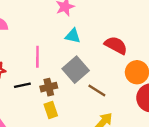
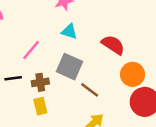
pink line: (37, 57) -> (31, 50), turned 35
gray square: (76, 70) -> (69, 67), turned -30

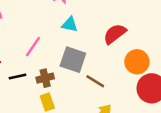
red semicircle: (113, 45) -> (115, 34), turned -65

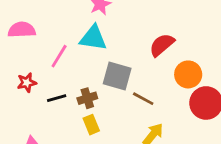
cyan triangle: (70, 24) -> (93, 38), moved, size x1.5
pink line: (33, 47) -> (59, 56), moved

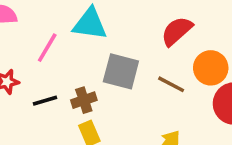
brown line: (143, 99) -> (171, 84), moved

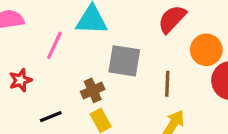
brown line: (171, 84) -> (167, 84), moved, turned 70
black line: (45, 101) -> (51, 117), moved

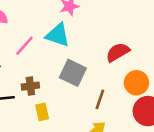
brown cross: (93, 90) -> (30, 86), moved

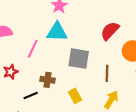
brown cross: (30, 86) -> (48, 80), turned 32
yellow rectangle: (42, 112) -> (75, 96), moved

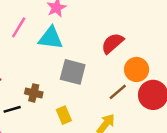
pink line: (33, 49) -> (19, 27), moved
brown line: (107, 73) -> (118, 92), moved, turned 42

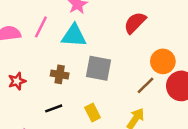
red semicircle: (112, 43) -> (135, 23), moved
brown cross: (34, 93) -> (60, 74), moved
black line: (12, 109) -> (54, 108), moved

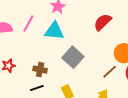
gray square: (98, 68) -> (73, 57), turned 30
brown cross: (60, 74) -> (40, 70), moved

